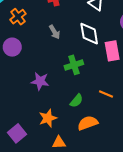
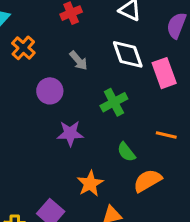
purple circle: (12, 47) -> (50, 91), moved
green semicircle: (76, 101) -> (126, 152), turned 112

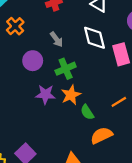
green cross: (114, 102) -> (66, 69), moved
orange line: (166, 135) -> (119, 102), turned -49
orange star: (90, 183) -> (71, 95), moved

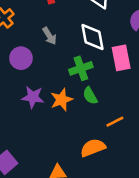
green cross: (66, 69) -> (81, 68), moved
orange line: (119, 102) -> (115, 122), moved
green semicircle: (87, 112) -> (90, 96), moved

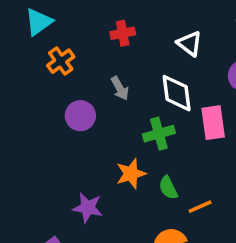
green semicircle: (90, 96) -> (168, 188), moved
purple star: (33, 97) -> (88, 208), moved

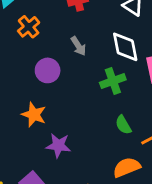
orange star: (131, 174) -> (34, 115), moved, turned -30

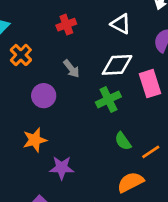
white diamond: (125, 47) -> (117, 65), turned -76
orange star: (34, 115) -> (35, 140), turned -30

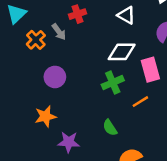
gray arrow: (71, 69) -> (59, 32), moved
green semicircle: (123, 141) -> (110, 128), moved
orange line: (151, 152) -> (140, 102), moved

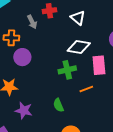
white triangle: (126, 15) -> (78, 18), moved
orange cross: (36, 40) -> (11, 38), moved, turned 35

